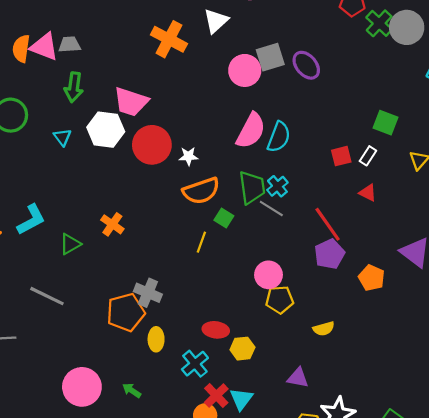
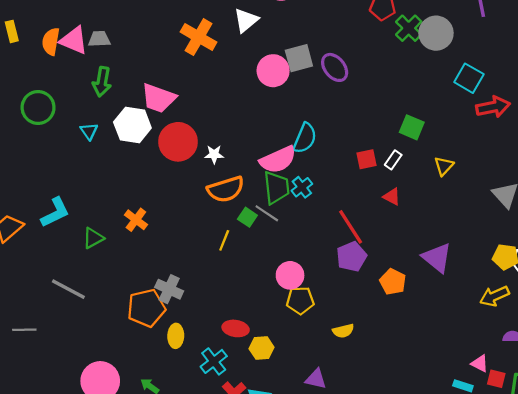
pink semicircle: (251, 131) -> (278, 160), moved, turned 36
gray line: (271, 209) -> (267, 213), moved

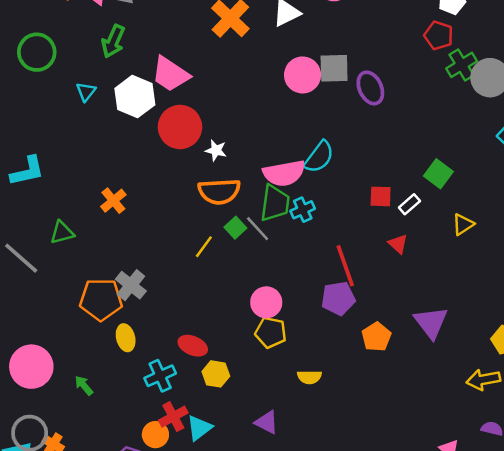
green triangle: (93, 238) -> (62, 233), moved
yellow ellipse: (176, 336) -> (126, 338), turned -30

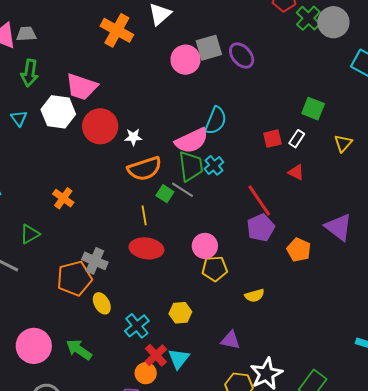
yellow line: (204, 247) -> (144, 215), turned -30
red ellipse: (193, 346) -> (146, 248), moved, size x1.4
green arrow: (84, 385) -> (79, 350), size x1.5

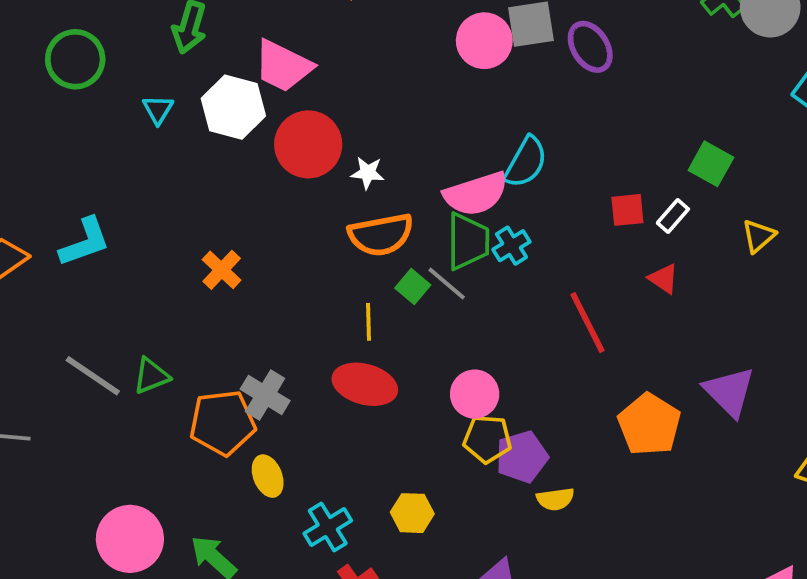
purple pentagon: (261, 228) -> (522, 457), moved
green triangle: (30, 234) -> (151, 376), moved
orange pentagon: (299, 250) -> (649, 424), size x1.4

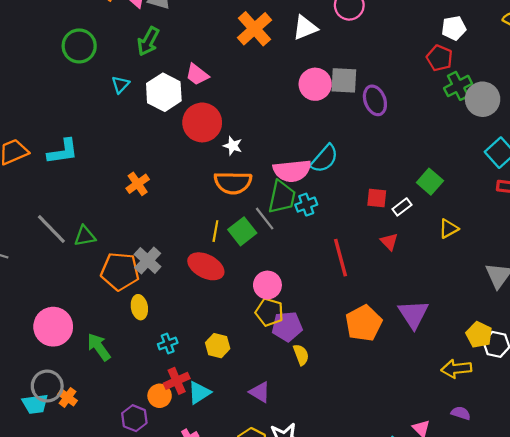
pink trapezoid: (283, 66) -> (197, 75), size x0.7
green square: (413, 286) -> (242, 231), moved, size x1.4
yellow semicircle: (555, 499) -> (301, 355), turned -115
cyan cross: (328, 527) -> (168, 343), size x0.7

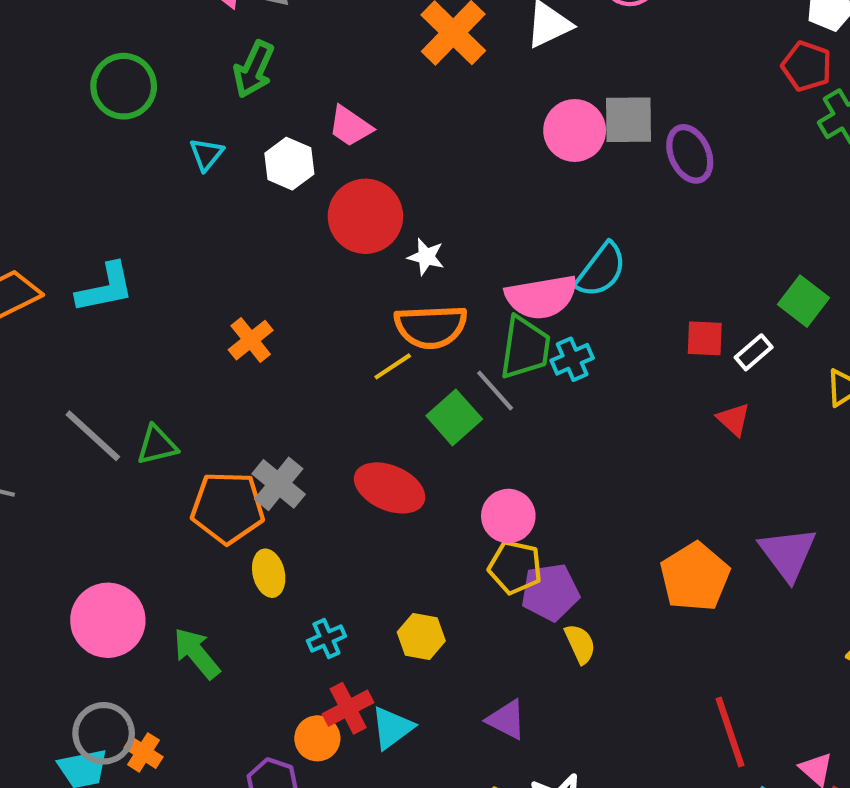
white hexagon: (164, 92) -> (289, 164), size x0.7
yellow line: (215, 231) -> (393, 366), moved, turned 50
red line: (341, 258) -> (730, 732), moved

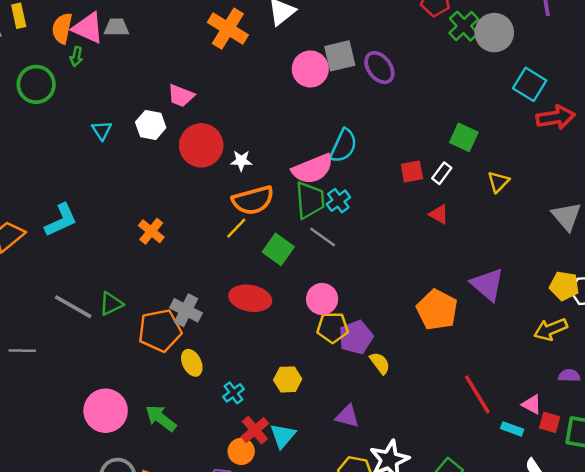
green arrow: (254, 69) -> (76, 56), moved, size x0.6
green circle: (124, 86) -> (36, 84), moved
gray line: (495, 391) -> (323, 237), moved

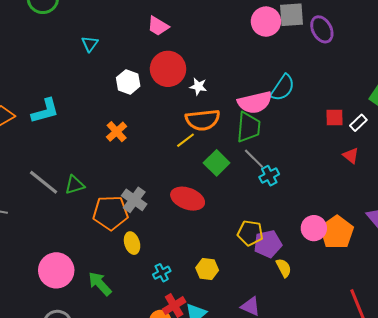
white hexagon: (151, 125) -> (128, 82), moved
cyan cross: (338, 201) -> (269, 176), moved
pink circle: (322, 299) -> (314, 228), moved

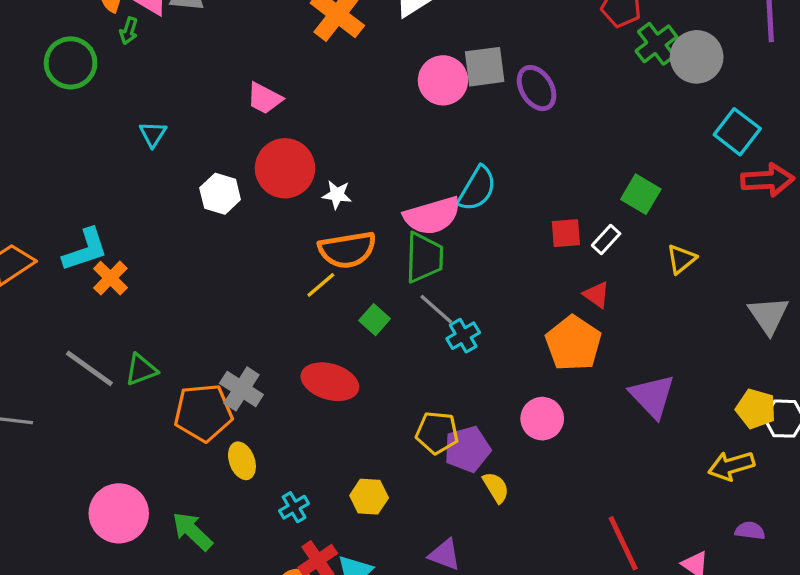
orange cross: (117, 132) -> (110, 278), moved
green square: (217, 163) -> (375, 320), size x0.7
orange pentagon: (337, 232) -> (573, 343), moved

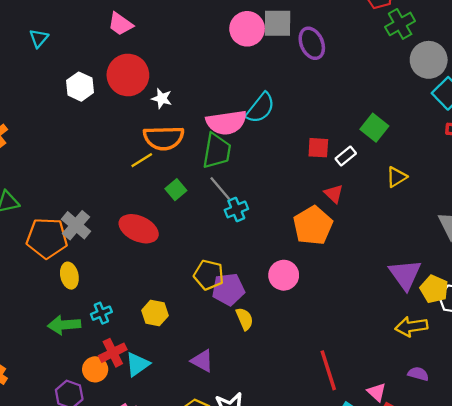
gray circle: (697, 57) -> (429, 60), moved
purple triangle: (652, 396) -> (405, 275), moved
green arrow: (192, 531) -> (64, 325), moved, turned -56

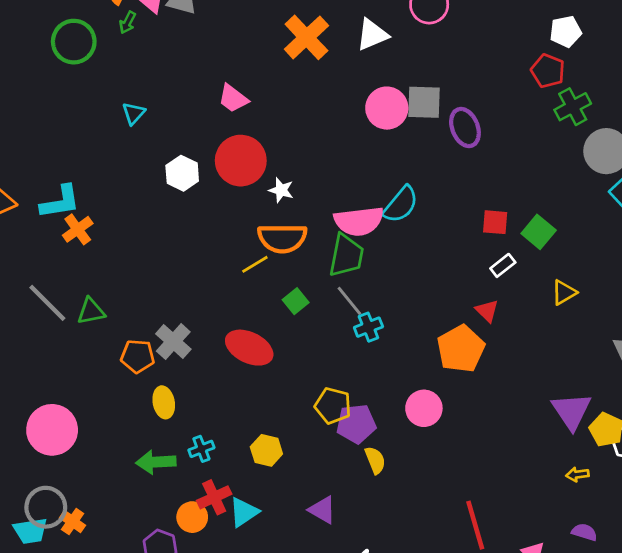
red square: (318, 148) -> (495, 222), moved
orange pentagon: (47, 238) -> (138, 356), size x0.7
yellow arrow: (411, 327) -> (577, 474), size x0.6

